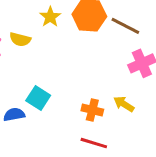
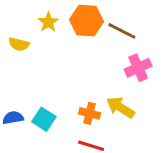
cyan square: (38, 98) -> (44, 119), moved
yellow arrow: (124, 104) -> (120, 107), size x1.4

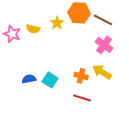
yellow star: (48, 22) -> (57, 23), moved
pink cross: (138, 68) -> (104, 45), moved, turned -30

